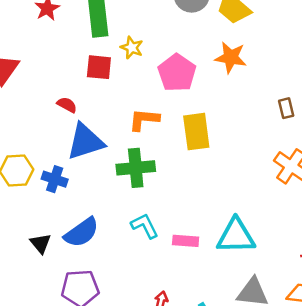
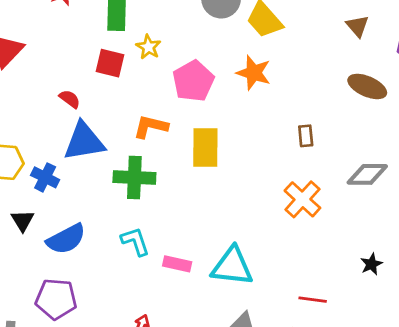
black triangle: (41, 243) -> (22, 221), moved

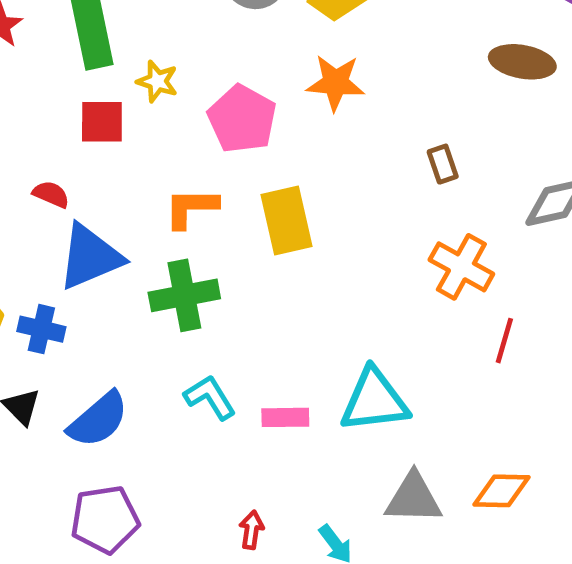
red line: (313, 300) -> (504, 341), moved, turned -68

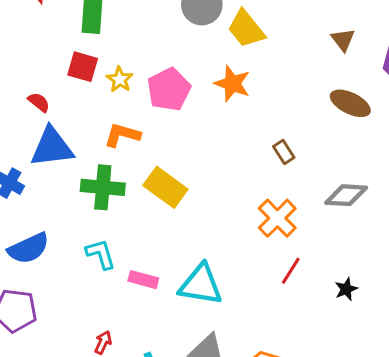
yellow star: (157, 81) -> (120, 79), moved
brown rectangle: (443, 164) -> (284, 152), turned -30
yellow rectangle: (286, 221) -> (165, 187), moved, turned -57

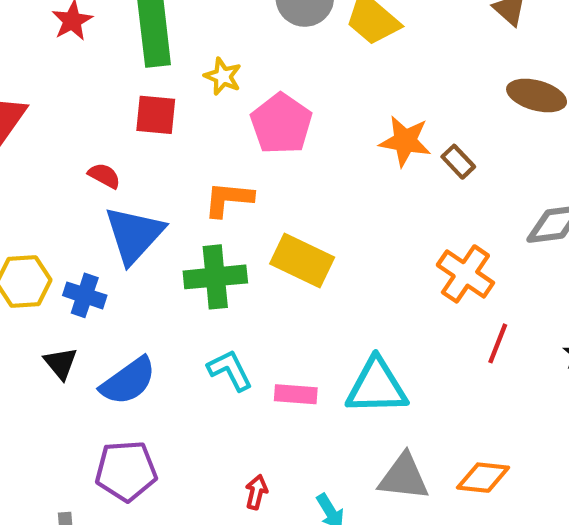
yellow star: (120, 79) -> (223, 76), moved
orange star: (232, 84) -> (405, 141), moved
blue triangle: (52, 147) -> (134, 235), turned -30
brown rectangle: (284, 152) -> (458, 162), moved

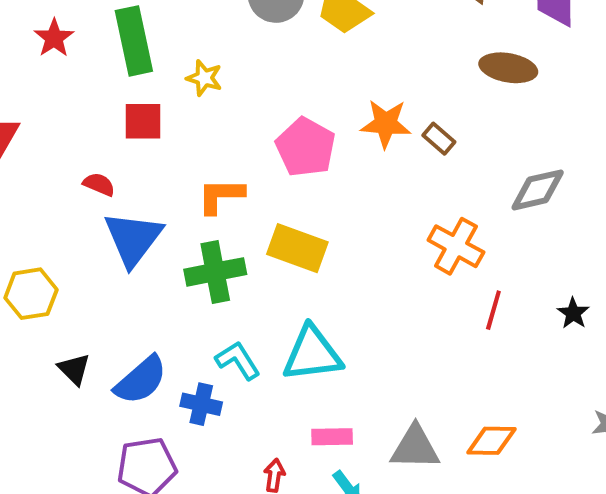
pink pentagon: (281, 124) -> (306, 147), moved
blue cross: (85, 295) -> (201, 404), moved
cyan triangle: (377, 386) -> (312, 354), moved
pink rectangle: (296, 394) -> (332, 437), moved

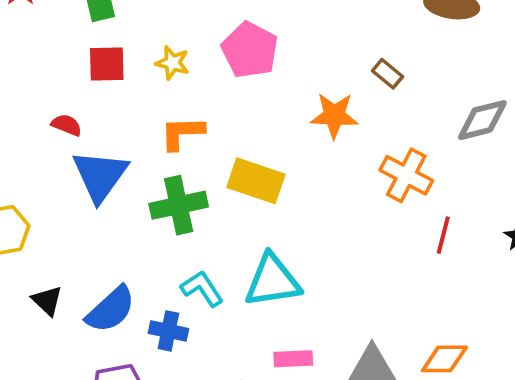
yellow star: (204, 78) -> (173, 63), moved
orange star: (386, 124) -> (334, 115), moved
pink pentagon: (306, 147) -> (250, 50), moved

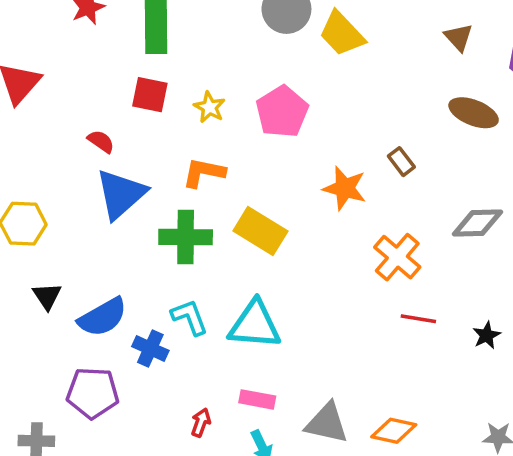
red line: (443, 235) -> (418, 319), turned 72

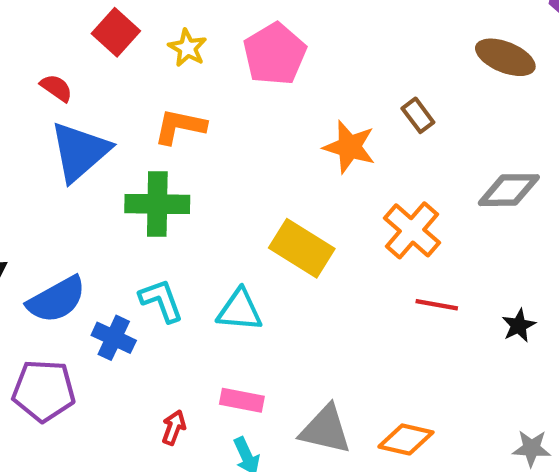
red square: (150, 95) -> (116, 32), turned 30
yellow rectangle: (260, 231) -> (302, 248), moved
cyan triangle: (255, 325) -> (240, 310), size x0.7

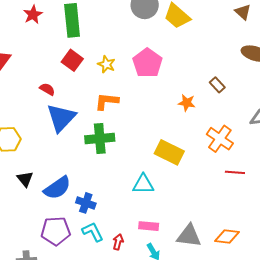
orange star: (349, 147) -> (187, 103), size x0.7
cyan L-shape: (161, 300) -> (93, 232), moved

